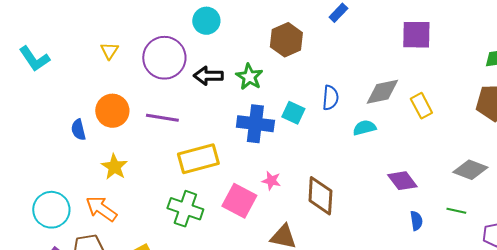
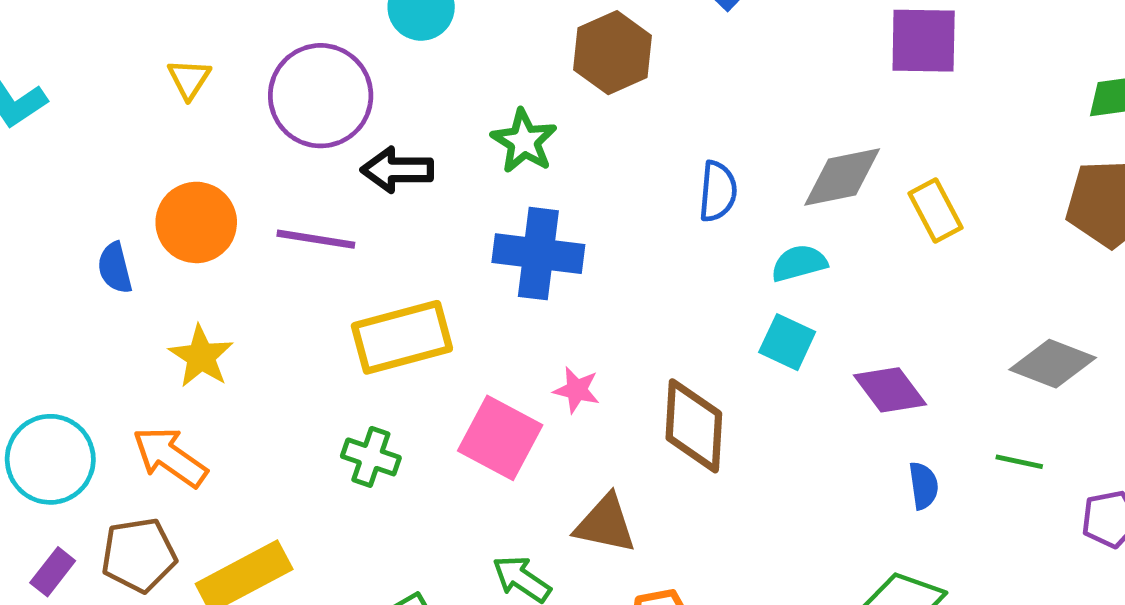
black arrow: (208, 76) -> (397, 170), moved
cyan square: (293, 113) -> (787, 342), moved
green cross: (185, 209) -> (371, 457), size x0.7

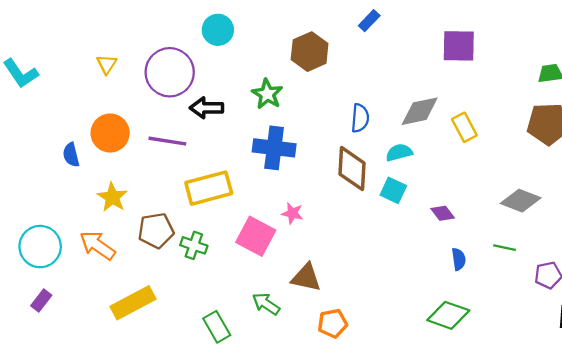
purple diamond: (890, 390) -> (443, 213), size x0.7
brown diamond: (694, 426) -> (352, 169), moved
brown pentagon: (139, 555) -> (156, 230), moved

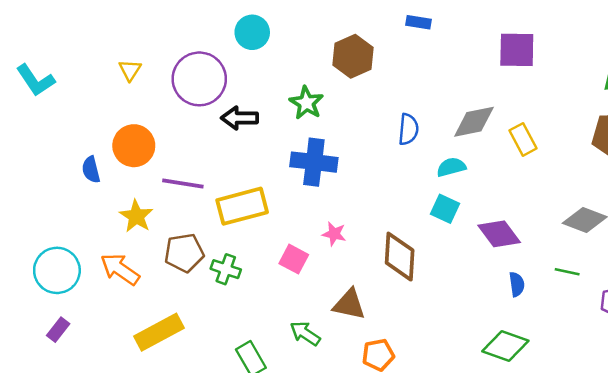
blue rectangle: (369, 21) -> (418, 22), turned 55
purple line: (167, 141) -> (183, 183), moved
brown diamond: (352, 169) -> (400, 257), moved
purple diamond: (443, 213) -> (499, 234), size x1.6
pink square: (256, 236) -> (294, 259), size x0.7

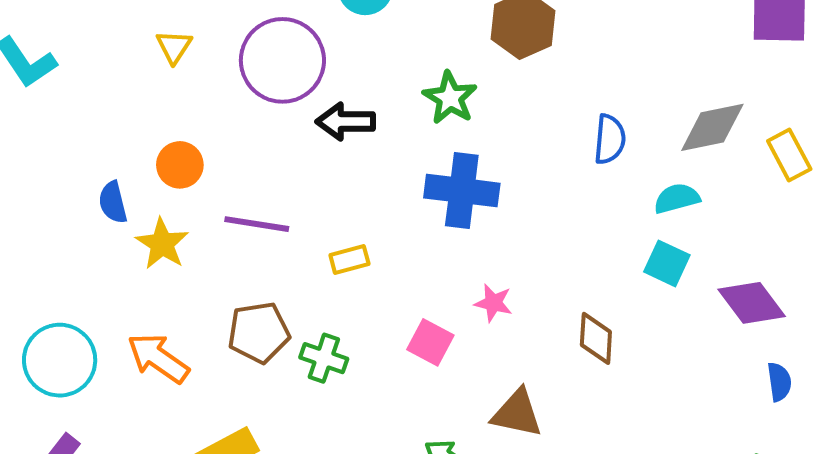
orange circle: (134, 146) -> (180, 165), size x0.7
yellow rectangle: (242, 206) -> (349, 260), size x0.5
yellow star: (136, 216) -> (162, 244), moved
brown diamond: (400, 257) -> (596, 338), size x0.7

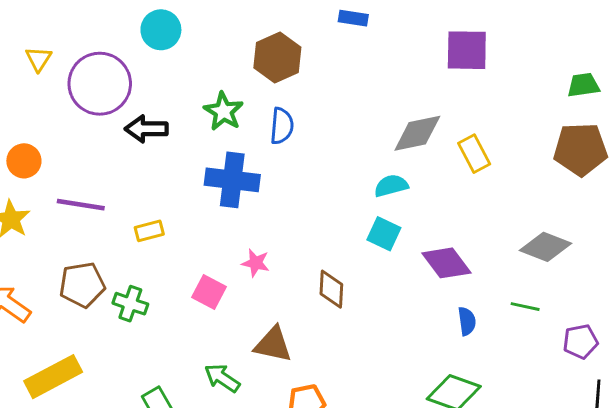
yellow triangle: (174, 47) -> (39, 59), moved
blue semicircle: (610, 139) -> (282, 126), moved

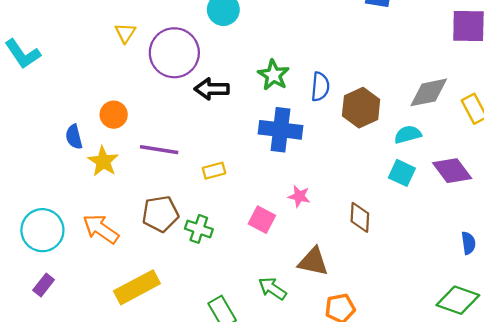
brown hexagon: (277, 57) -> (361, 108), moved
purple diamond: (446, 263) -> (452, 171), moved

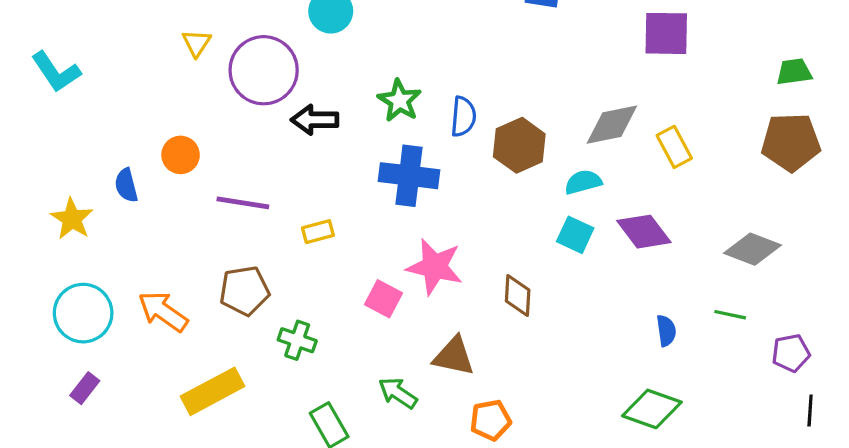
yellow star: (103, 161) -> (72, 219), moved
pink star: (299, 196) -> (435, 267), size x1.8
green cross: (199, 229) -> (297, 340), moved

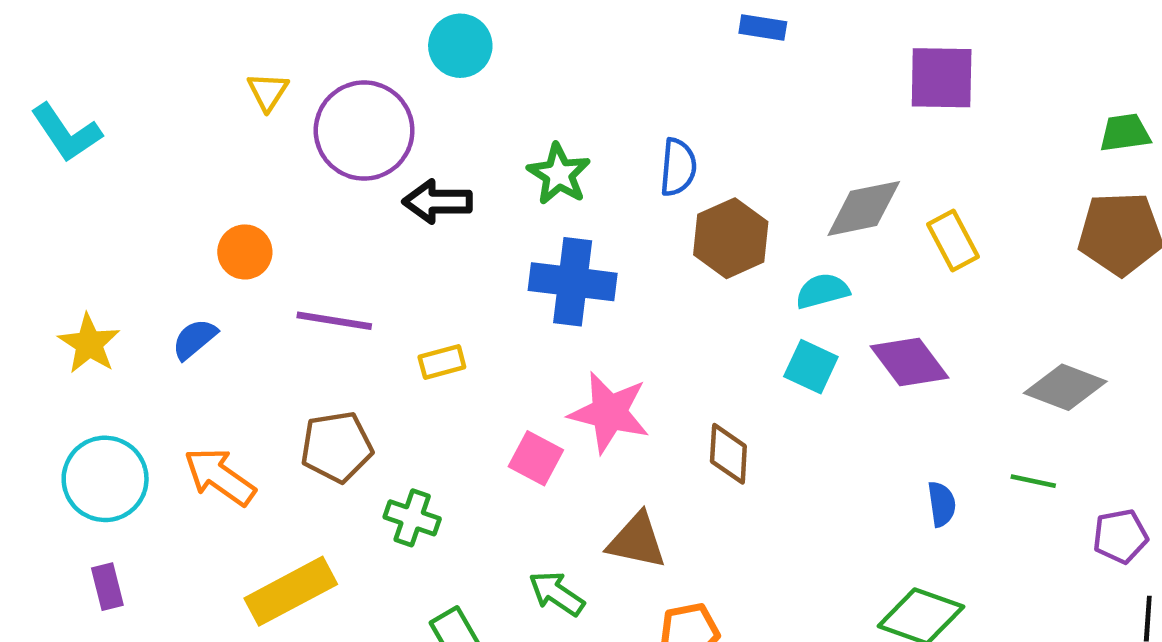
blue semicircle: (463, 117) -> (678, 167), moved
blue semicircle: (126, 185) -> (194, 339), moved, turned 64
purple rectangle: (85, 388) -> (107, 587), turned -52

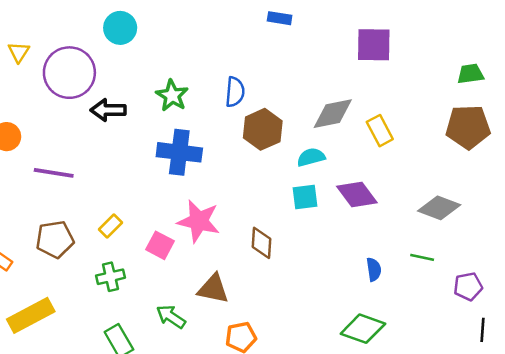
yellow rectangle: (442, 362) -> (110, 226), moved, turned -30
cyan square: (811, 367) -> (305, 197), turned -32
green cross: (412, 518) -> (110, 277), moved, turned -32

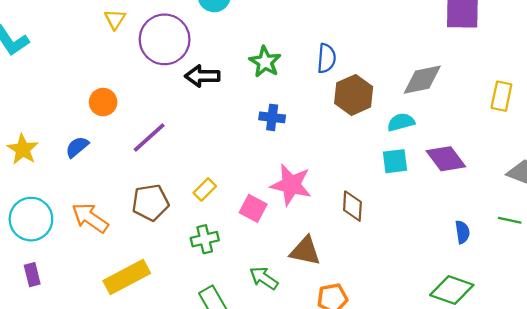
yellow rectangle: (380, 131) -> (501, 96), moved, turned 40
blue cross: (179, 152) -> (272, 117), size x0.6
purple line: (54, 173) -> (149, 138), turned -51

